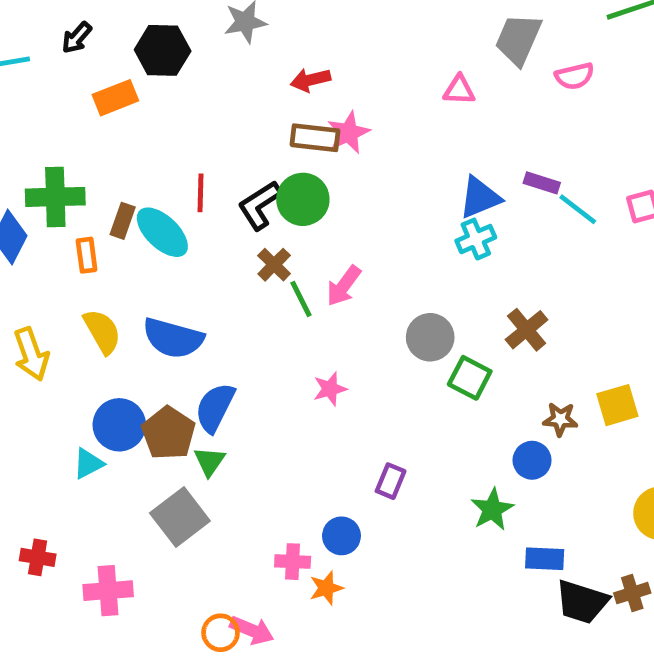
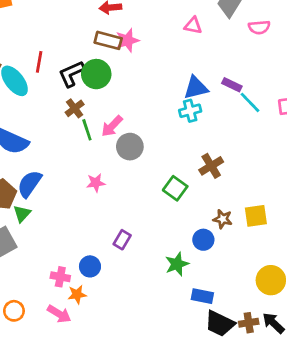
gray circle: (430, 337) -> (130, 147), moved
pink arrow: (252, 630) -> (59, 314), moved

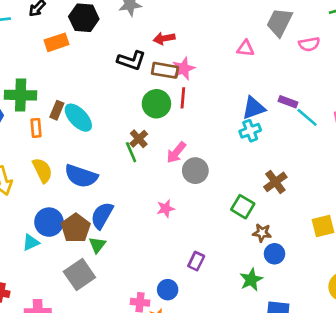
red line: (39, 62) -> (183, 98), moved
black L-shape: (71, 74) -> (131, 60), moved, turned -132
green line: (87, 130) -> (131, 152), moved
brown star: (223, 219) -> (262, 233), moved

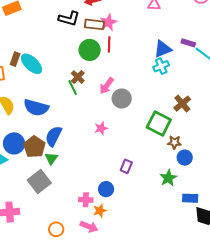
green square: (243, 207) -> (159, 124), size x1.4

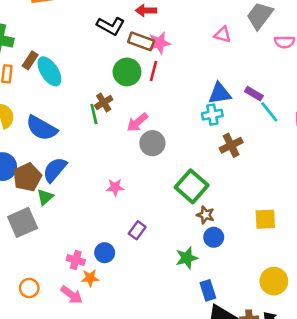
brown cross: (182, 104) -> (231, 145), moved
pink star: (101, 128) -> (115, 187), moved
blue rectangle: (190, 198) -> (208, 290), turned 56

